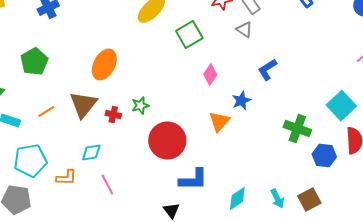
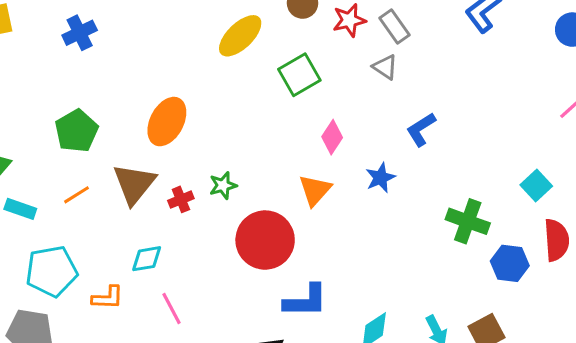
green pentagon: (34, 62) -> (76, 131), moved
cyan square: (341, 106) -> (536, 185), size x0.7
red cross: (113, 115) -> (181, 199), turned -35
orange triangle: (219, 122) -> (315, 190), moved

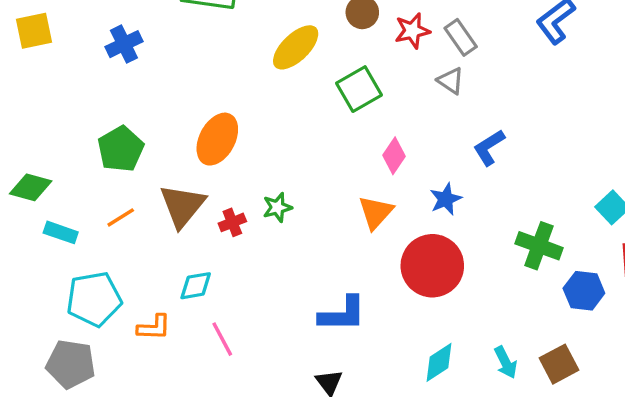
red circle: (265, 240) -> (432, 266), moved
blue L-shape: (306, 301) -> (342, 314), moved

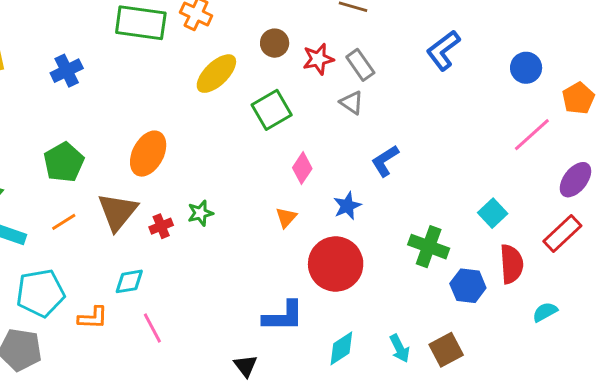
orange triangle: (376, 212) -> (286, 217), size x0.7
blue L-shape: (342, 314) -> (283, 316), moved

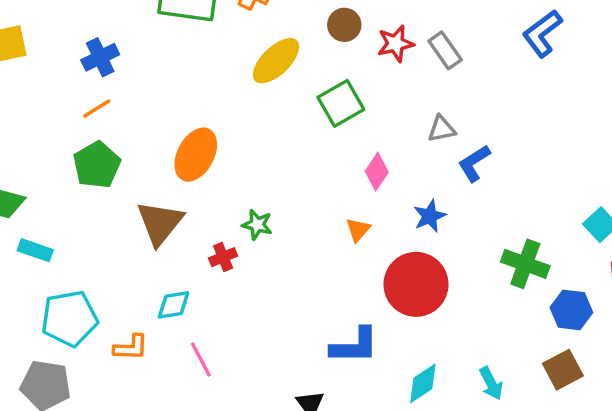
gray triangle: (352, 103) -> (442, 129), moved, turned -45
green star: (200, 213) -> (257, 225), turned 30
orange line: (64, 222) -> (97, 109), moved
red cross: (161, 226) -> (223, 257), moved
brown square: (446, 350) -> (563, 370), moved

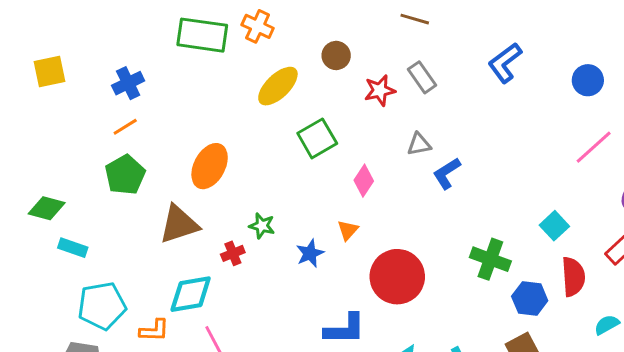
red star: (396, 44) -> (380, 90), moved
green square: (341, 103) -> (317, 138), moved
blue star: (430, 216) -> (310, 253), moved
brown triangle: (160, 223) -> (179, 224), turned 33
cyan diamond: (174, 305) -> (191, 294), size x1.5

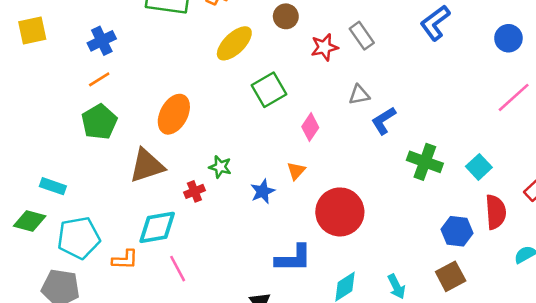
green diamond: (47, 208) -> (30, 221), moved
green cross: (490, 259) -> (425, 162), moved

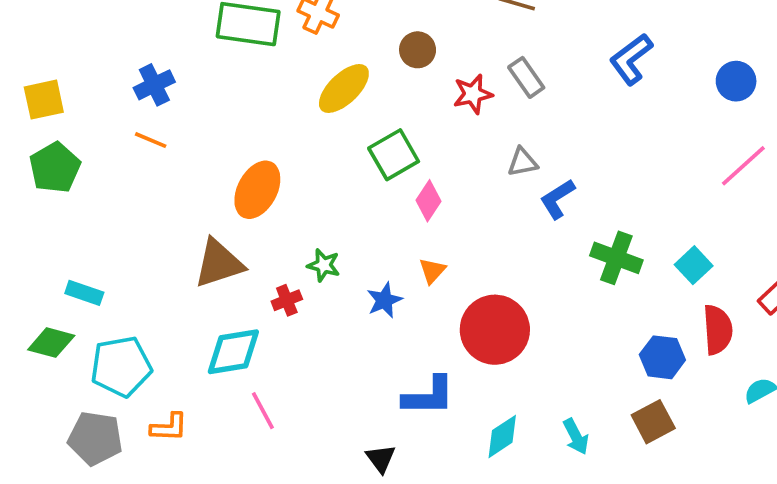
yellow square: (32, 31) -> (44, 100), moved
orange line: (99, 79) -> (151, 140), turned 55
green pentagon: (99, 122) -> (55, 168), moved
pink diamond: (310, 127) -> (429, 201), moved
orange L-shape: (125, 260) -> (169, 427), moved

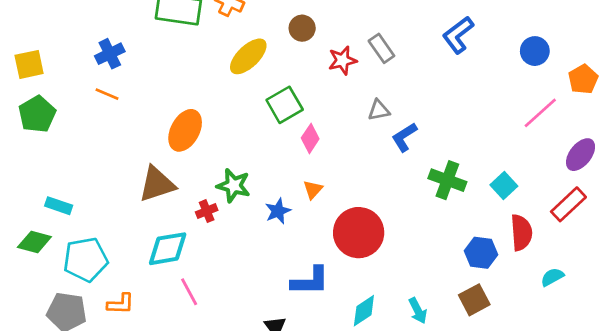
green star: (324, 265) -> (234, 186), size x1.4

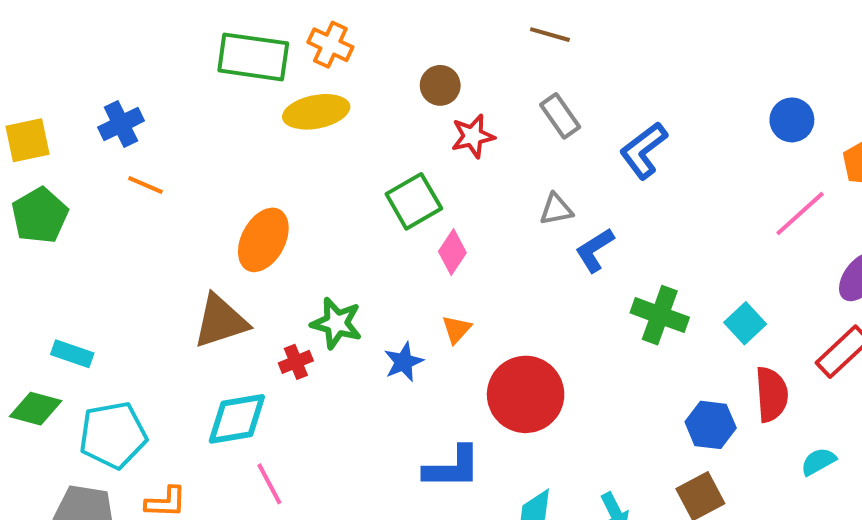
blue L-shape: (458, 35) -> (643, 150), moved
blue cross: (110, 54) -> (121, 124), moved
yellow ellipse: (248, 56) -> (316, 112), moved, turned 33
red star: (342, 60) -> (473, 136), moved

